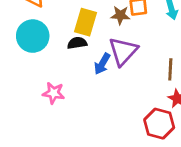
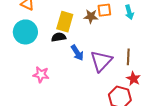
purple triangle: (123, 51) -> (101, 61), moved
blue arrow: (102, 64) -> (77, 53), turned -63

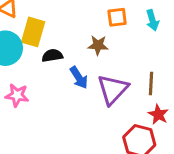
brown star: (91, 16) -> (98, 45), moved
yellow rectangle: (65, 22) -> (33, 32), moved
pink star: (41, 75) -> (17, 95), moved

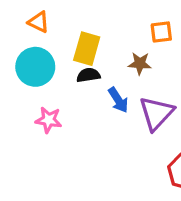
yellow rectangle: (33, 32) -> (87, 49), moved

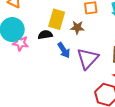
yellow rectangle: (87, 49) -> (57, 19), moved
pink star: (49, 120) -> (20, 43), moved

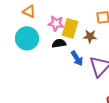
pink star: (20, 43) -> (56, 23), moved

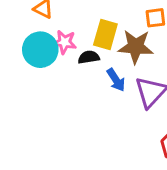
pink star: (56, 23) -> (64, 42), moved
brown star: (90, 36) -> (136, 47), size x1.6

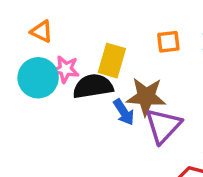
brown star: (136, 47) -> (146, 97), moved
black semicircle: (89, 57) -> (93, 86), size x1.6

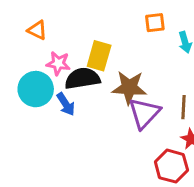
orange square: (168, 42) -> (155, 23), moved
cyan circle: (38, 78) -> (36, 89), moved
blue arrow: (124, 112) -> (66, 104), moved

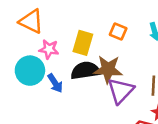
orange square: (155, 23) -> (118, 32), moved, turned 30
orange triangle: (37, 30) -> (31, 21), size x1.5
black semicircle: (82, 78) -> (85, 71), moved

